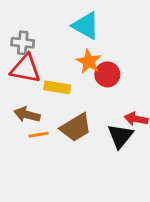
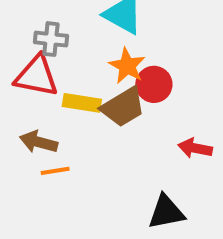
gray cross: (23, 43) -> (51, 39), moved
brown trapezoid: (76, 128) -> (123, 107), moved
black triangle: (120, 136) -> (166, 212), moved, turned 40

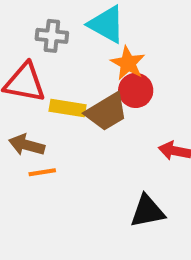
gray cross: (51, 39) -> (52, 36), moved
orange star: (127, 66) -> (128, 63), moved

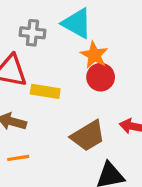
brown trapezoid: (107, 112) -> (88, 136), moved
orange line: (42, 172) -> (18, 158), moved

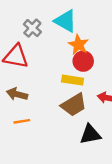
gray cross: (32, 33) -> (32, 28), turned 36
yellow rectangle: (45, 91) -> (73, 80), moved

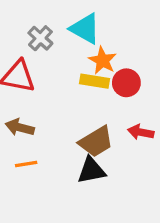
red circle: (83, 61) -> (126, 83), moved
yellow rectangle: (73, 80) -> (95, 81), moved
black triangle: (90, 134) -> (91, 170), moved

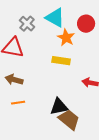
yellow rectangle: (95, 81) -> (61, 61), moved
red circle: (126, 83) -> (86, 24), moved
brown trapezoid: (96, 142) -> (69, 120), moved, turned -110

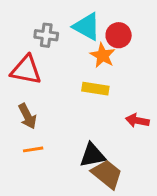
gray cross: (27, 24) -> (46, 35), turned -35
red circle: (86, 24) -> (119, 35), moved
brown arrow: (14, 80) -> (27, 116), turned -132

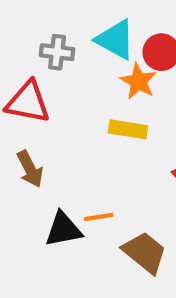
orange line: (33, 149) -> (99, 217), moved
black triangle: (92, 155) -> (63, 229), moved

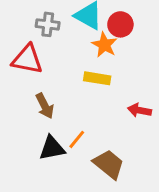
brown arrow: (30, 169) -> (45, 106), moved
orange line: (99, 217) -> (77, 139), turned -42

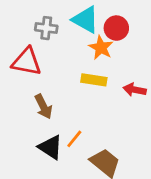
red arrow: (139, 110) -> (135, 90), moved
black triangle: (52, 148) -> (50, 147), turned 44

